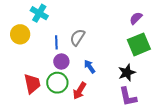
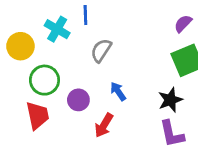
cyan cross: (39, 13) -> (57, 29), moved
blue line: (56, 42) -> (85, 15), moved
purple circle: (61, 61) -> (78, 100), moved
green circle: (57, 83) -> (44, 80), moved

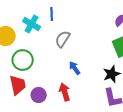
purple circle: (78, 100) -> (39, 95), moved
red arrow: (104, 125) -> (65, 92), turned 132

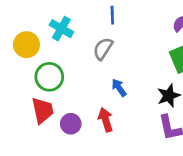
blue line: (52, 14) -> (112, 15), moved

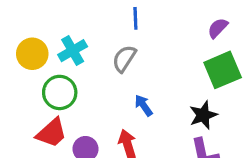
cyan cross: (61, 29) -> (73, 51), moved, turned 30
red trapezoid: (43, 110) -> (52, 133), turned 60

